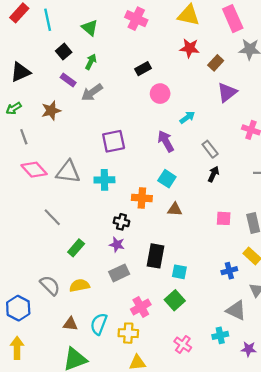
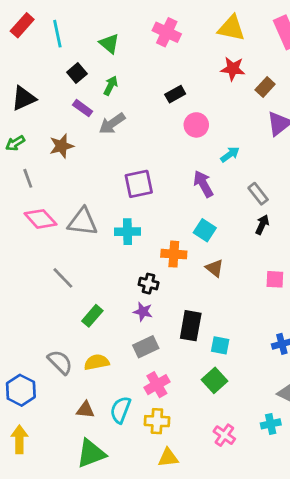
brown triangle: (175, 209) -> (215, 268), turned 35
pink cross: (141, 307) -> (157, 385), moved

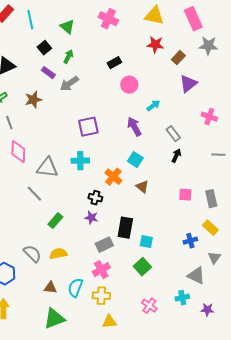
pink diamond: (40, 219) -> (18, 152), turned 45
gray triangle: (83, 222) -> (47, 168), moved
orange cross: (174, 254) -> (113, 177), turned 36
gray rectangle: (146, 347) -> (104, 245), moved

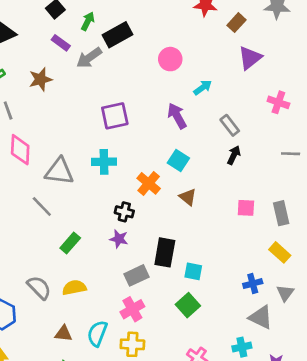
black rectangle: (114, 63) -> (118, 35), moved, size x1.5
blue cross: (190, 241) -> (253, 284), moved

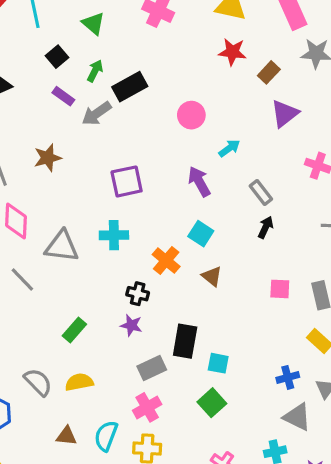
brown star: (40, 79) -> (48, 158), moved
gray line: (42, 206) -> (22, 279), moved

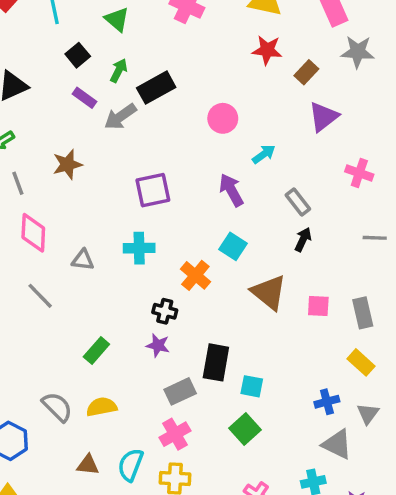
gray triangle: (62, 246) -> (83, 260), size x0.6
brown triangle: (212, 276) -> (269, 292), moved, size x1.6

